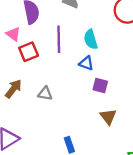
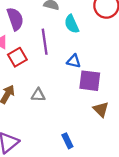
cyan semicircle: (91, 39) -> (72, 24), moved
purple square: (100, 85) -> (90, 81), size x1.5

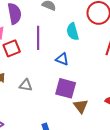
cyan semicircle: (72, 24) -> (73, 32), moved
purple square: (90, 81) -> (66, 88), moved

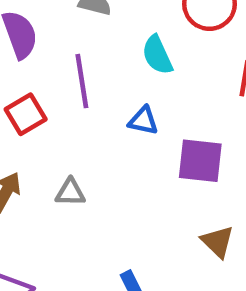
purple square: (66, 88) -> (200, 161), moved
brown triangle: (81, 106) -> (218, 242), moved

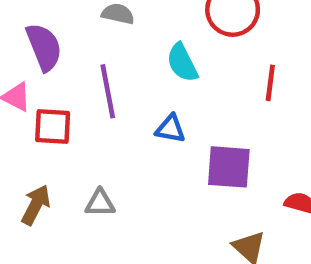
red square: (26, 114) -> (53, 127), turned 36

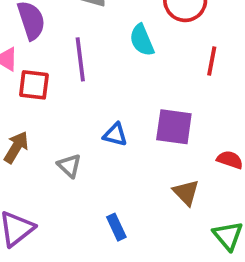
blue triangle: (171, 129) -> (115, 135), moved
gray triangle: (100, 203) -> (69, 166), moved, turned 40

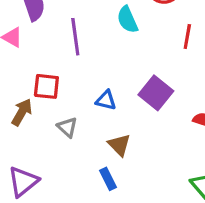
red square: (34, 85) -> (46, 86), moved
purple square: (174, 127) -> (156, 93), turned 32
brown triangle: (186, 192) -> (119, 145), moved

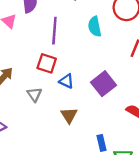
red square: (46, 86) -> (47, 63), moved
blue rectangle: (108, 179) -> (102, 143), moved

